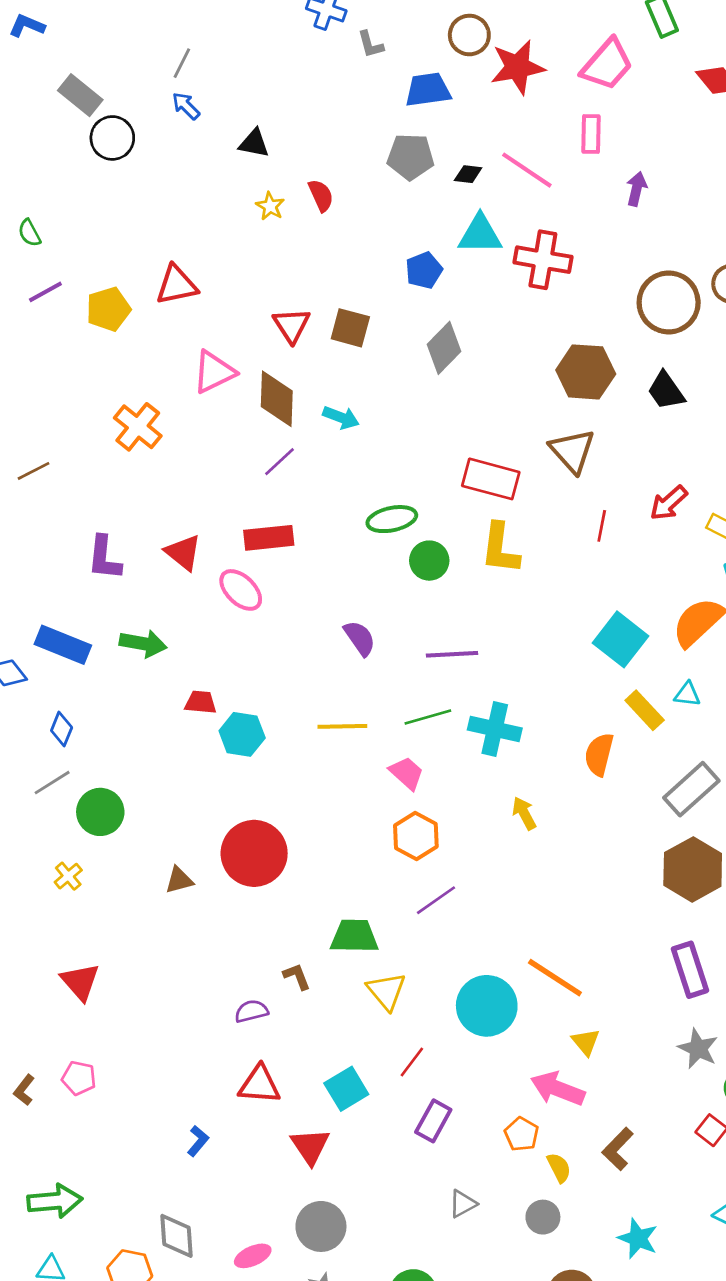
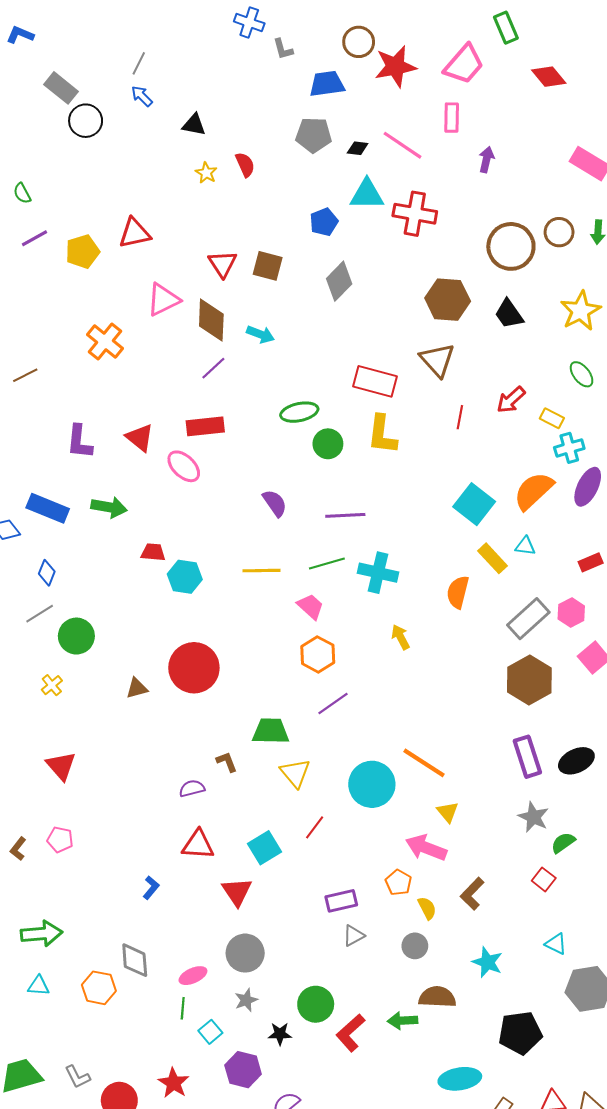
purple rectangle: (433, 1121) -> (341, 901), moved, turned 48

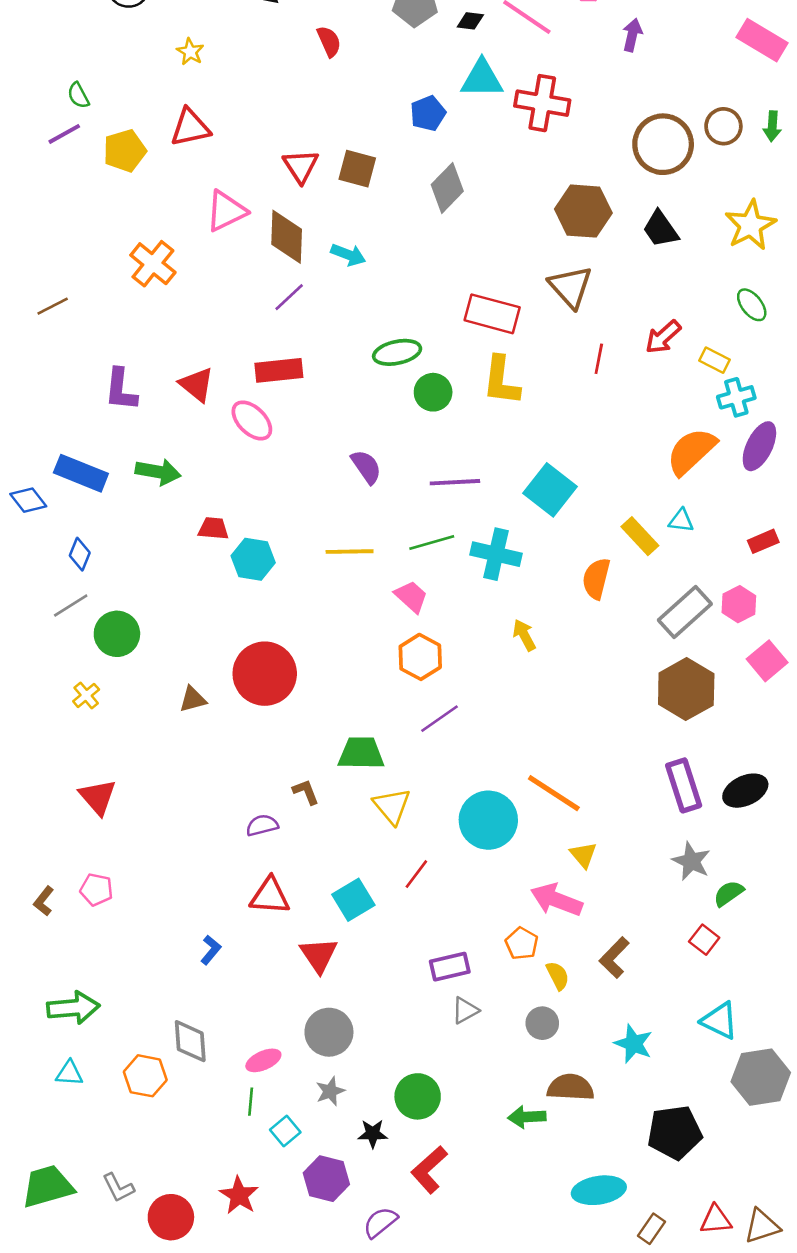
yellow star: (206, 173) -> (190, 52), moved
green semicircle: (22, 193) -> (78, 95), moved
cyan square: (474, 504) -> (550, 490), moved
cyan triangle: (556, 944) -> (720, 1021), size x1.4
red L-shape: (350, 1033) -> (429, 1170), moved

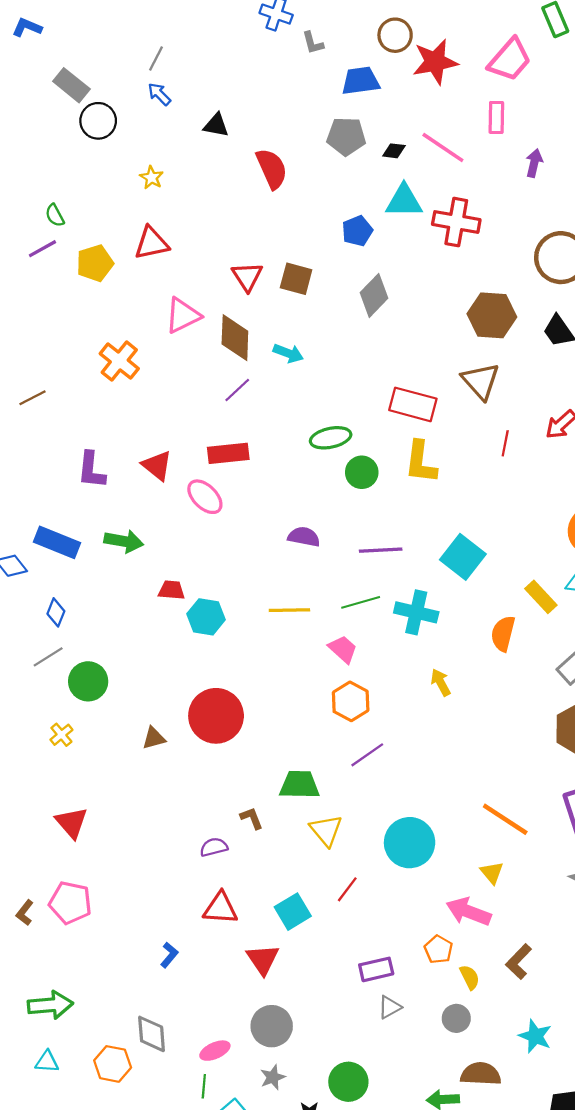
red semicircle: (329, 41) -> (272, 169), size x1.5
purple semicircle: (366, 467) -> (304, 537), turned -44
orange line: (554, 793) -> (505, 819), moved
pink pentagon: (96, 890) -> (70, 903), size x1.5

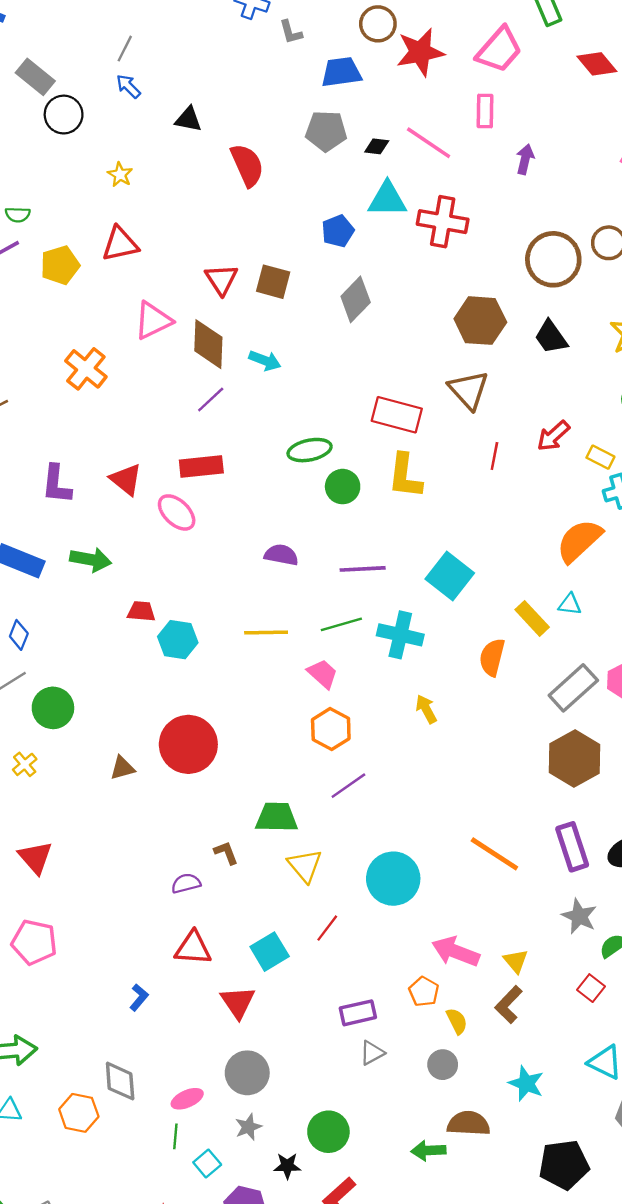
green semicircle: (55, 215) -> (18, 215), turned -60
yellow triangle: (492, 873) -> (516, 961), moved

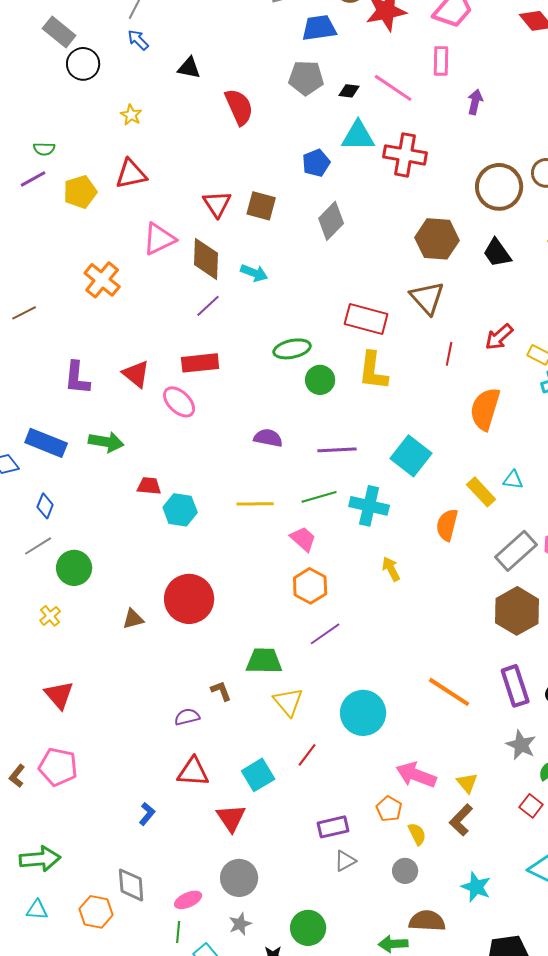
orange semicircle: (579, 541) -> (485, 409), moved, turned -30

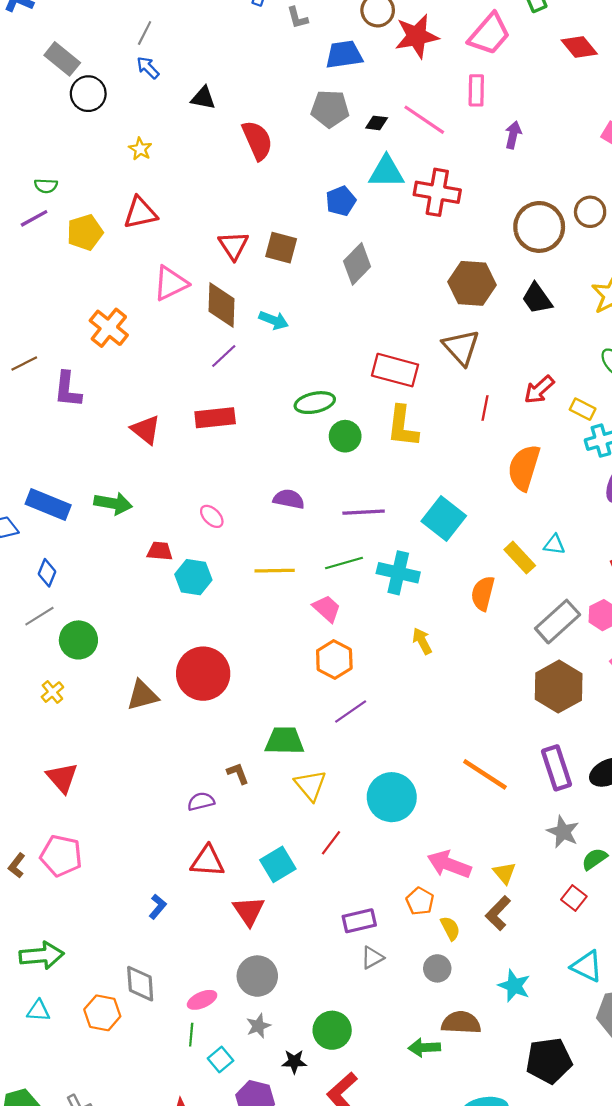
purple L-shape: (77, 378) -> (68, 390), moved
pink ellipse: (179, 402) -> (212, 516), moved, size x0.7
brown triangle: (133, 619) -> (142, 695), size x1.4

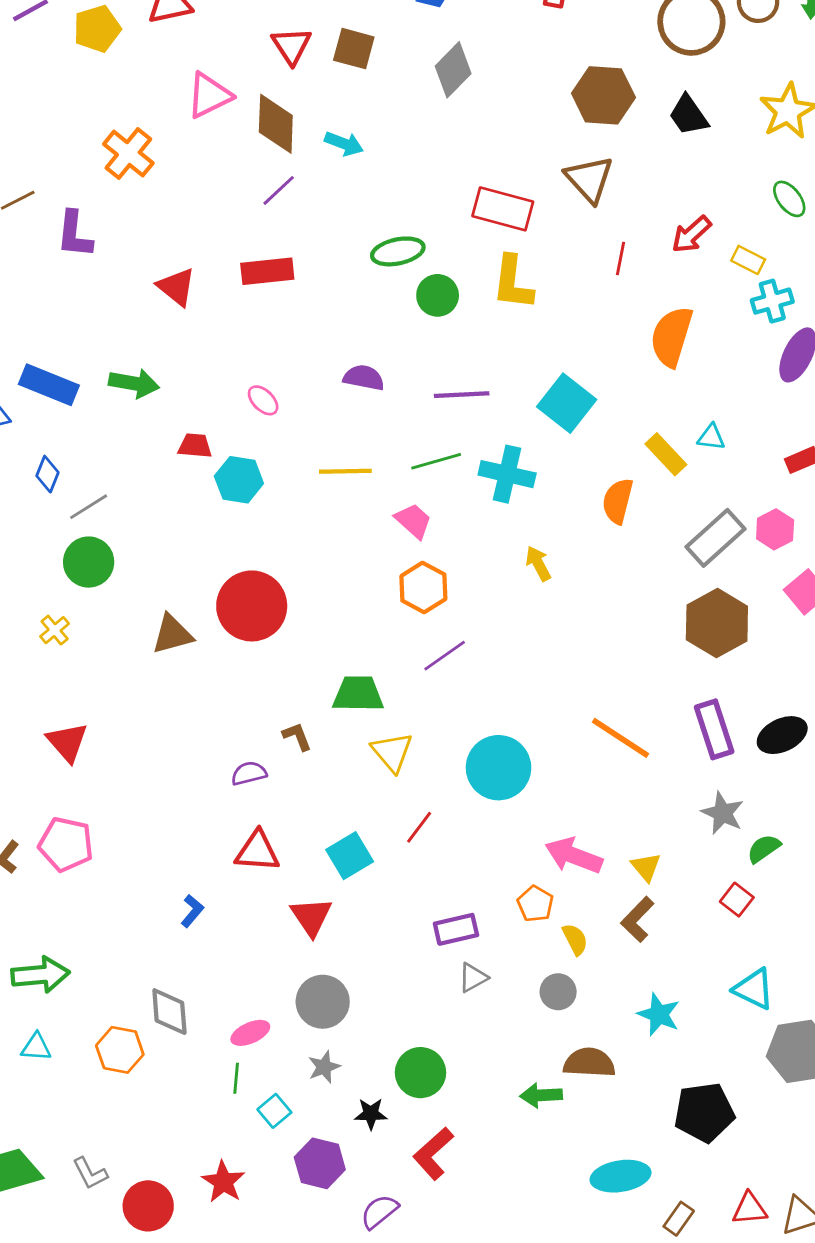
gray line: (39, 616) -> (89, 507), moved

